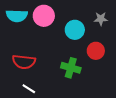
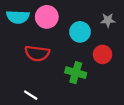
red semicircle: (24, 62) -> (37, 53), moved

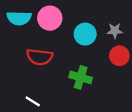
gray star: (108, 20) -> (115, 31), moved
red circle: (102, 54) -> (119, 56), moved

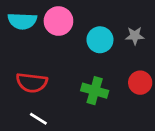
red circle: (119, 56) -> (140, 83), moved
red semicircle: (40, 57) -> (32, 83), moved

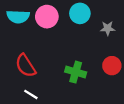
cyan circle: (100, 40) -> (80, 13), moved
red semicircle: (32, 83) -> (26, 66), turned 50

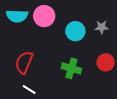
cyan circle: (80, 13) -> (75, 31), moved
red semicircle: (26, 66) -> (24, 62), turned 55

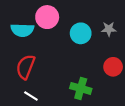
cyan semicircle: (17, 16) -> (22, 30), moved
green cross: (71, 68) -> (81, 88), moved

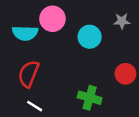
gray star: (109, 29) -> (122, 21), moved

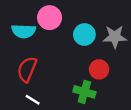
gray star: (122, 21) -> (115, 37), moved, size x1.5
red circle: (125, 74) -> (99, 69), moved

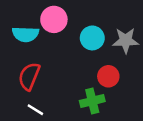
green cross: (84, 92) -> (92, 101), turned -30

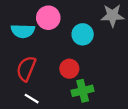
gray star: (126, 40) -> (112, 16), moved
red circle: (108, 76) -> (69, 69), moved

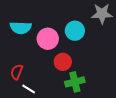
pink circle: (48, 18) -> (48, 39), moved
red semicircle: (26, 69) -> (17, 72), moved, size x0.7

